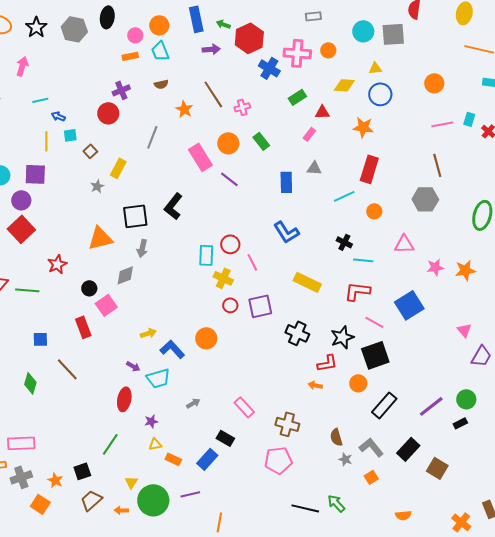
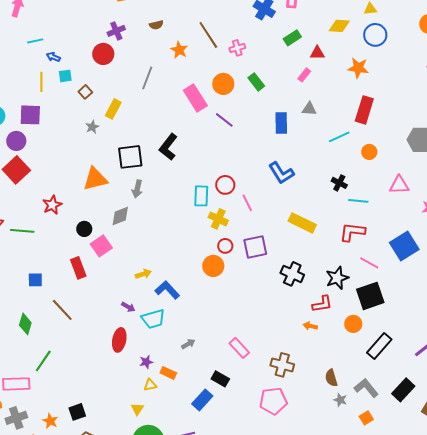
orange circle: (206, 338) -> (213, 266), moved
green line: (110, 444) -> (43, 361), moved
orange rectangle: (173, 459) -> (168, 373), moved
yellow triangle: (131, 482) -> (137, 409), moved

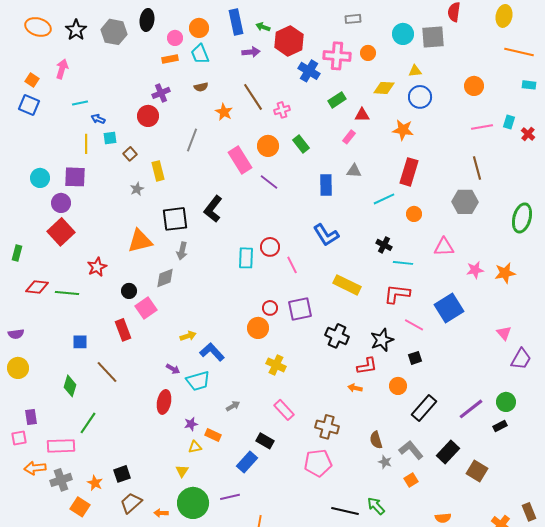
yellow rectangle: (113, 109) -> (158, 171), turned -42
yellow cross: (218, 219) -> (276, 365), moved
black square: (370, 296) -> (415, 358), size x0.5

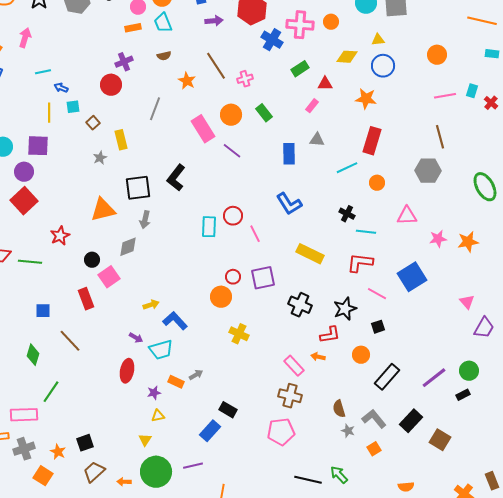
green ellipse: (522, 218) -> (485, 187), turned -44
pink rectangle: (284, 410) -> (294, 366), moved
orange rectangle: (213, 435) -> (176, 382), moved

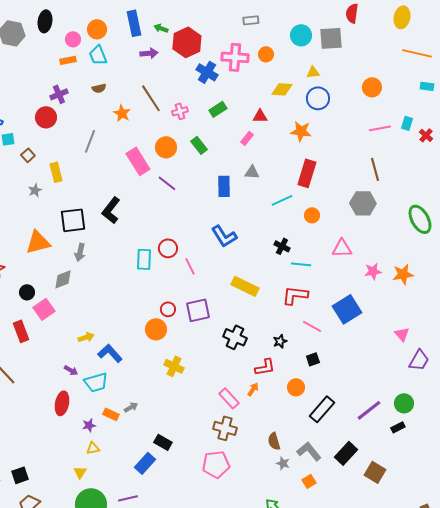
green rectangle: (300, 69) -> (218, 109), moved
black star: (345, 309) -> (280, 341), size x0.6
orange arrow: (318, 357) -> (253, 389), turned 112

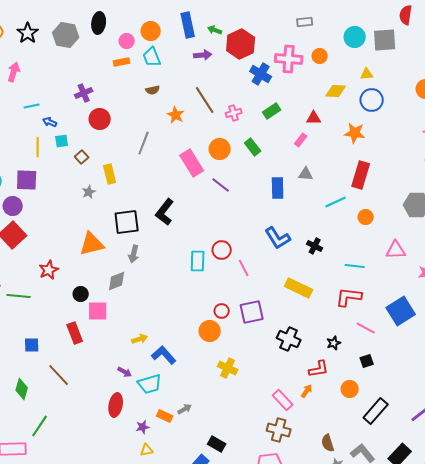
purple cross: (59, 94) -> (84, 93), moved
black cross: (282, 246) -> (315, 246), moved
pink square: (44, 309) -> (98, 311), turned 35

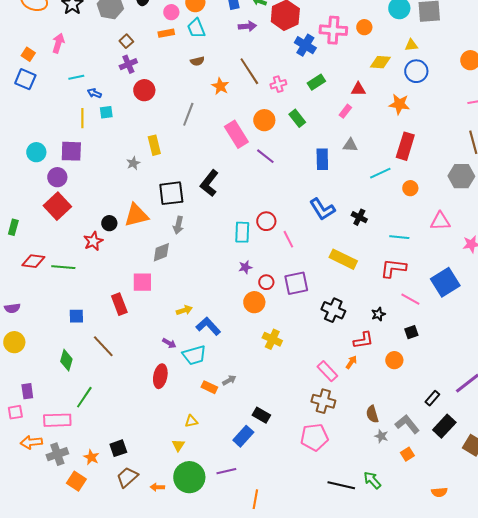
brown square: (82, 157) -> (126, 41), moved
black circle: (81, 294) -> (109, 223), moved
black rectangle: (376, 411) -> (432, 398), moved, size x0.6
purple star: (143, 427) -> (245, 267), moved

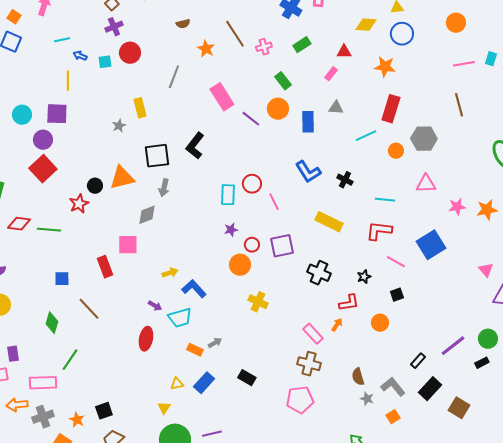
cyan square: (106, 112) -> (105, 62), moved
orange circle: (264, 120) -> (278, 109), moved
gray hexagon: (461, 176) -> (424, 139), moved
blue rectangle: (243, 436) -> (204, 383), moved

